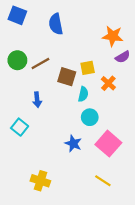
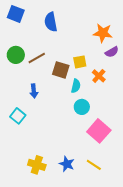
blue star: (73, 144) -> (67, 164), moved

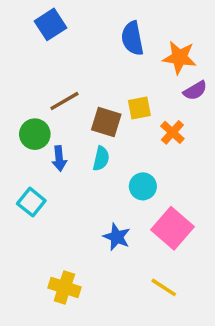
blue square: (16, 14) -> (51, 24), moved, turned 36
blue semicircle: (51, 22) -> (132, 38), moved
green circle: (16, 55) -> (35, 134), moved
cyan semicircle: (76, 86) -> (101, 159), moved
blue star: (67, 164) -> (117, 237), moved

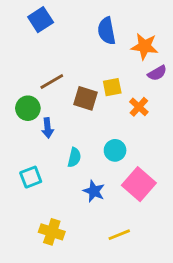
cyan semicircle: (101, 159) -> (74, 157), moved
cyan square: (31, 202) -> (31, 177), moved, turned 30
yellow line: (164, 287) -> (119, 235), moved, turned -55

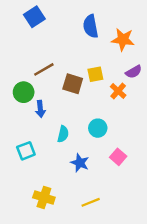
purple semicircle: (157, 73) -> (134, 72), moved
pink square: (139, 184) -> (118, 157), size x0.6
yellow line: (119, 235) -> (91, 202), moved

